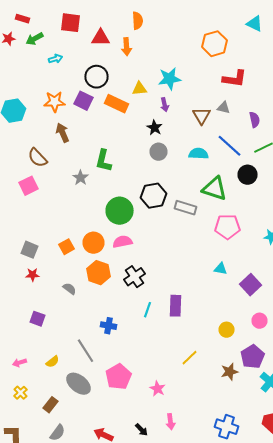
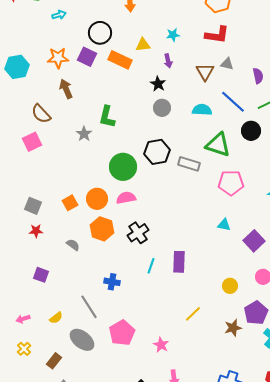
cyan star: (170, 79) -> (173, 35), size x0.6
red L-shape: (234, 79) -> (217, 35), moved

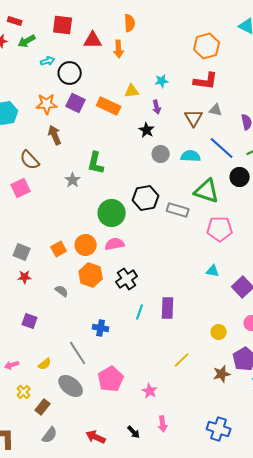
black circle: (100, 33) -> (70, 73), moved
gray circle: (162, 108) -> (161, 154), moved
yellow cross: (24, 349) -> (24, 392), moved

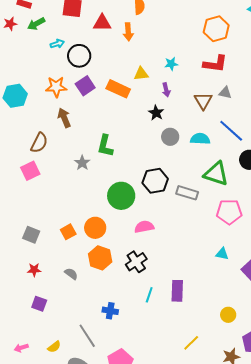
purple square: (76, 103) -> (85, 86), turned 30
brown semicircle: (30, 160) -> (39, 143), turned -110
pink semicircle: (115, 244) -> (144, 227), moved
red star: (25, 277) -> (34, 270), moved

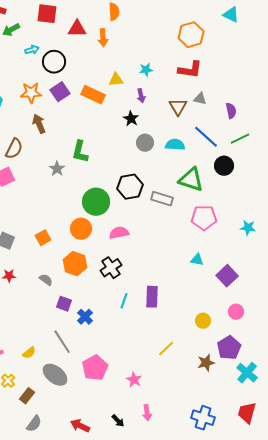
orange circle: (95, 228) -> (81, 229), moved
purple square: (39, 304) -> (64, 304), moved
blue cross: (110, 311) -> (85, 317), turned 35

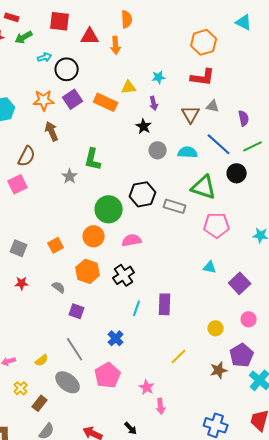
blue cross: (85, 317) -> (116, 338), moved
pink arrow: (147, 413) -> (161, 406), moved

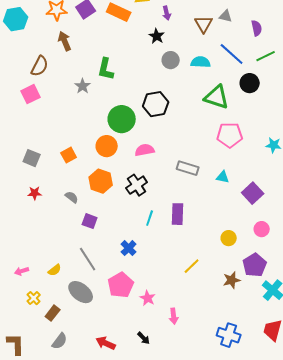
gray rectangle: (175, 206) -> (188, 168), moved
pink star: (147, 387) -> (148, 298), moved

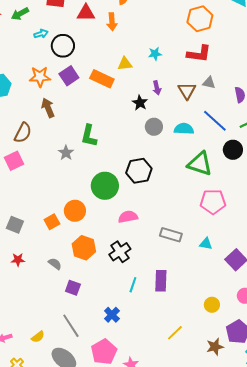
purple arrow: (167, 13) -> (157, 88), moved
orange circle: (107, 146) -> (75, 211), moved

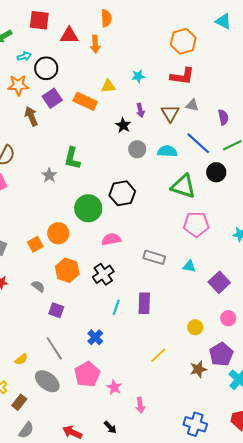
orange star: (40, 77) -> (18, 85), moved
brown arrow: (48, 108) -> (31, 116), moved

